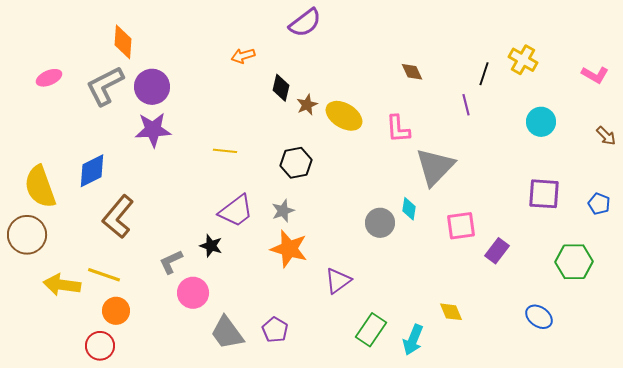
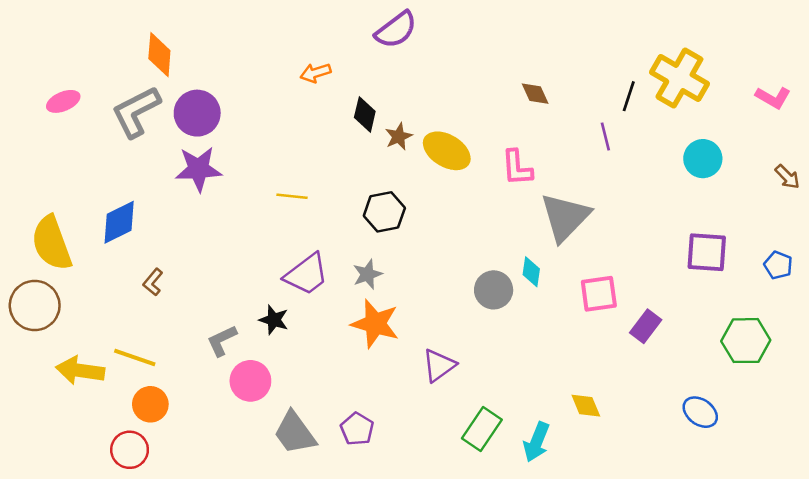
yellow cross: (523, 60) -> (679, 78), size x1.5
brown L-shape: (118, 217) -> (153, 282), size x0.5

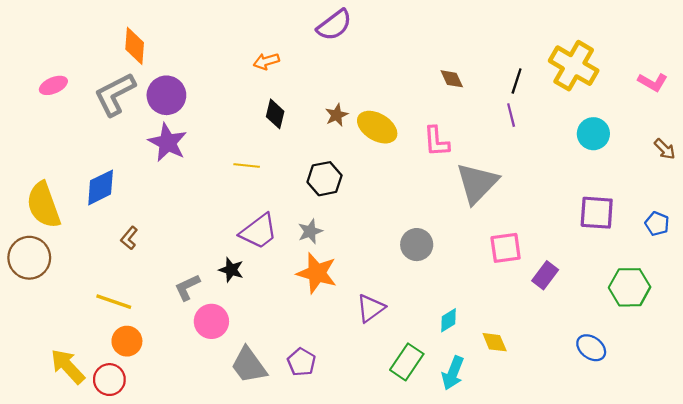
black line: (629, 96) -> (517, 81), moved
black diamond: (365, 114) -> (275, 114), moved
purple star: (198, 169) -> (168, 142), turned 30
cyan diamond: (531, 272) -> (449, 320), moved, turned 50
yellow arrow: (80, 371) -> (68, 366), moved, turned 39

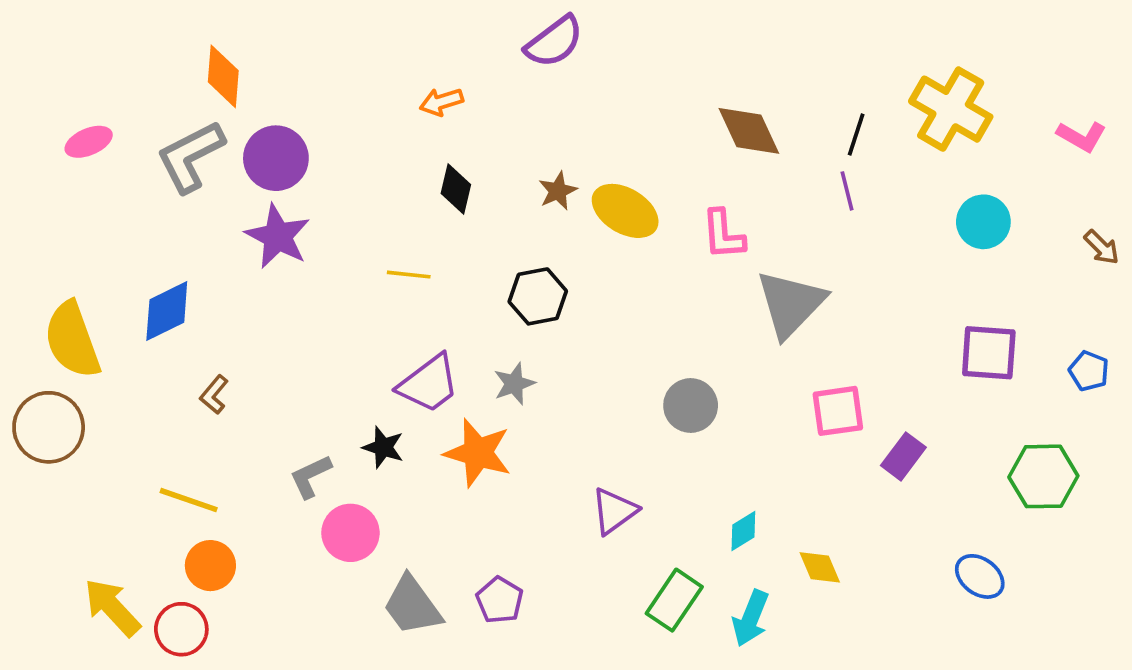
brown diamond: (452, 79) -> (749, 131), size x1.6
orange star: (317, 273) -> (478, 453), moved

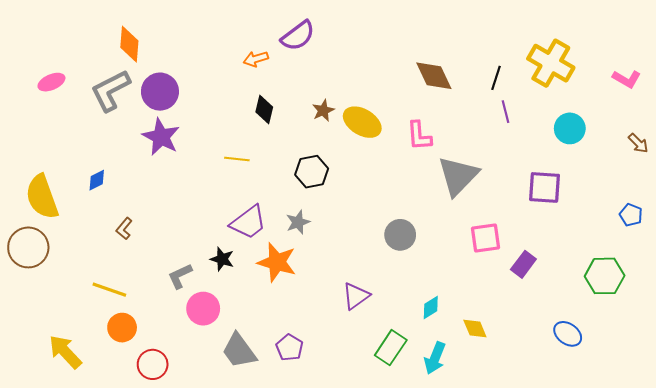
purple semicircle: (554, 42) -> (298, 36), moved
purple line: (847, 191) -> (506, 112), moved
blue diamond: (167, 311) -> (97, 180), size x0.6
purple square: (989, 353) -> (544, 187), moved
red circle: (181, 629) -> (153, 364), moved

